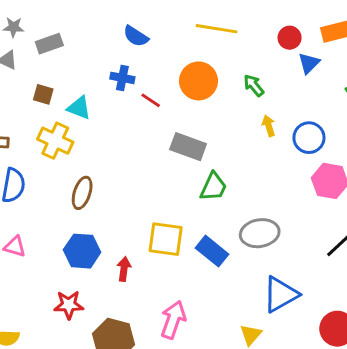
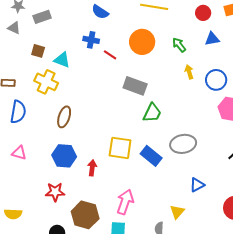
blue triangle: (309, 63) -> (212, 39), moved, turned 35
blue triangle: (281, 294) -> (197, 185), size x0.6

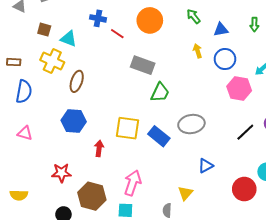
blue triangle: (212, 39) -> (221, 30), moved
green arrow: (179, 45) -> (193, 16), moved
brown ellipse: (64, 117) -> (77, 81), moved
blue hexagon: (64, 156) -> (74, 121), moved

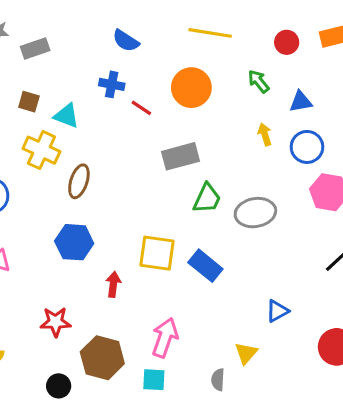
gray rectangle: (143, 65) -> (180, 156), turned -35
gray ellipse: (191, 124) -> (255, 213), moved

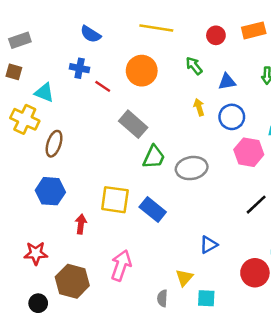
brown square: (29, 102) -> (14, 72), moved
gray rectangle: (180, 156) -> (133, 124), turned 56
cyan square: (154, 380) -> (206, 298), moved

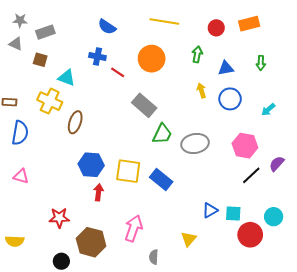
green arrow: (194, 66) -> (197, 54), turned 49
pink hexagon: (249, 152) -> (245, 146), moved
blue hexagon: (50, 191) -> (91, 165), moved
gray semicircle: (162, 298) -> (154, 257), moved
cyan square: (206, 298) -> (233, 213), moved

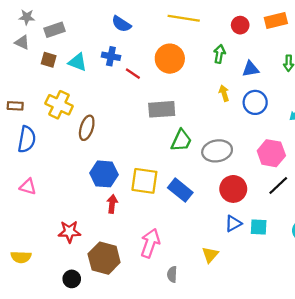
cyan triangle: (67, 78) -> (77, 62), moved
gray rectangle: (144, 105) -> (162, 109), turned -45
red circle: (250, 235) -> (233, 189), moved

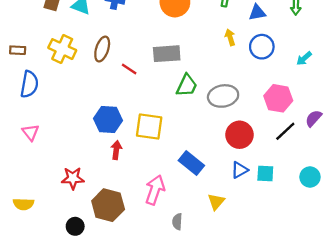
red line: (133, 74) -> (129, 69), moved
brown ellipse: (87, 128) -> (102, 49), moved
pink triangle: (28, 187) -> (31, 132), turned 36
blue rectangle: (180, 190) -> (191, 163), moved

